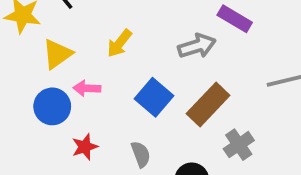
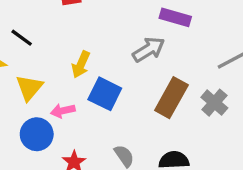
blue square: (154, 97) -> (105, 94), moved
gray cross: (239, 145) -> (214, 103), moved

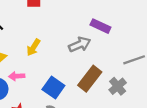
blue square: (105, 94) -> (53, 87), moved

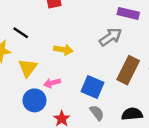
yellow arrow: (33, 47) -> (63, 50), turned -102

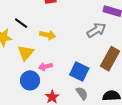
yellow arrow: (63, 50) -> (48, 35), moved

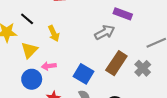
yellow arrow: (48, 35) -> (54, 33), turned 49

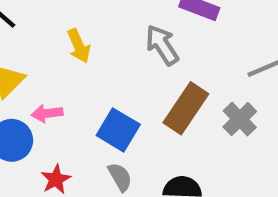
gray arrow: (105, 32) -> (162, 45), turned -96
yellow arrow: (54, 33) -> (79, 46), moved

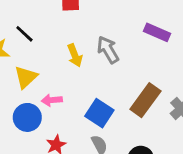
gray arrow: (162, 45) -> (108, 50), moved

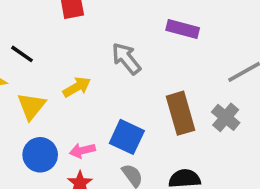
yellow arrow: (75, 55) -> (77, 87), moved, turned -90
pink arrow: (52, 100) -> (82, 151), moved
brown rectangle: (145, 100) -> (180, 113), turned -44

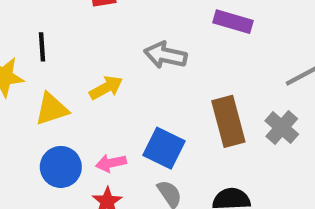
black line: (22, 54) -> (42, 47), turned 50
gray arrow: (126, 59) -> (165, 55), turned -40
yellow triangle: (31, 106) -> (52, 109), turned 32

